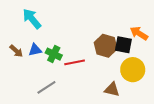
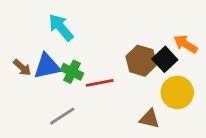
cyan arrow: (32, 19) -> (61, 27), moved
black square: (123, 45) -> (165, 59), turned 36
blue triangle: (35, 50) -> (47, 66), size x1.5

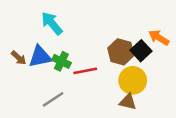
yellow circle: (177, 93) -> (133, 80), moved

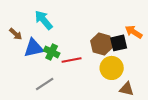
black square: (141, 51) -> (119, 43), turned 30
brown arrow: (19, 58) -> (16, 34), moved
brown triangle: (128, 102) -> (127, 89), moved

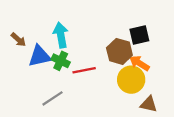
cyan arrow: (44, 20) -> (61, 35), moved, turned 30
orange arrow: (134, 32) -> (139, 63), moved
black square: (119, 43) -> (139, 35), moved

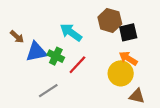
cyan arrow: (61, 35) -> (71, 32), moved, turned -45
brown hexagon: (119, 51) -> (110, 20), moved
red line: (84, 70) -> (77, 65), turned -36

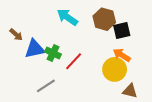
cyan arrow: (71, 32) -> (67, 17), moved

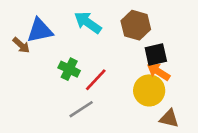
black square: (122, 30) -> (156, 54), moved
blue triangle: (35, 49) -> (40, 30), moved
gray line: (46, 86) -> (81, 109), moved

